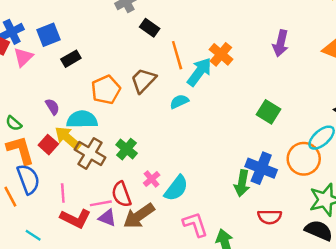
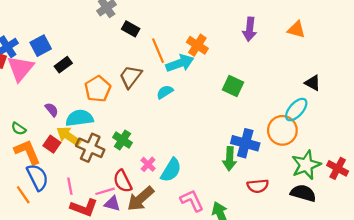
pink triangle: (23, 57) -> (20, 68), size x1.5
cyan arrow: (199, 72) -> (180, 63), turned 40
green square: (269, 112) -> (233, 86), moved

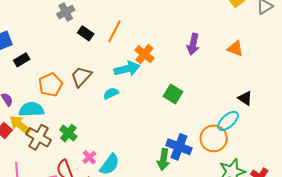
orange line: (158, 51) -> (115, 31), moved, turned 45

